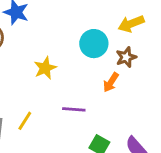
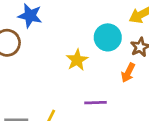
yellow star: (45, 68) -> (77, 60), moved

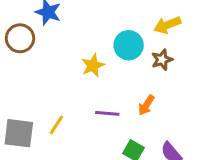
orange arrow: (128, 73) -> (146, 105), moved

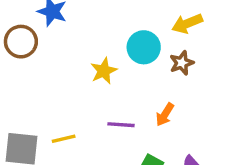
yellow line: (56, 125) -> (64, 139), turned 45

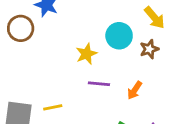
yellow arrow: (187, 24) -> (154, 18), turned -110
purple line: (121, 125) -> (99, 84), moved

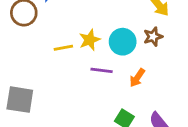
cyan circle: (119, 36) -> (123, 42), moved
yellow line: (53, 107) -> (63, 48), moved

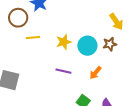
yellow line: (63, 48) -> (33, 37), moved
purple line: (102, 70) -> (63, 71), moved

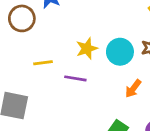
yellow line: (33, 37) -> (43, 63), moved
purple line: (63, 71) -> (75, 78), moved

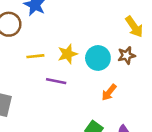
yellow line: (43, 63) -> (35, 56), moved

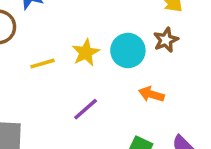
purple line: (56, 81) -> (86, 109), moved, turned -42
orange arrow: (109, 92) -> (151, 94), turned 78

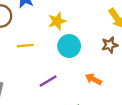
cyan circle: (128, 50) -> (69, 46), moved
yellow star: (86, 53) -> (57, 21), moved

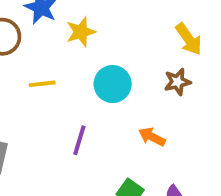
yellow star: (57, 21) -> (81, 32), moved
purple line: (48, 81) -> (79, 140), turned -42

